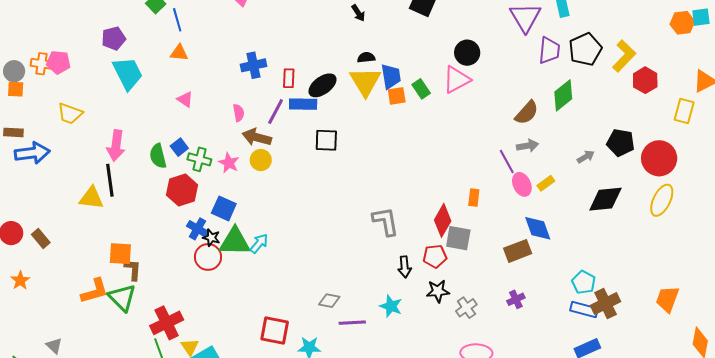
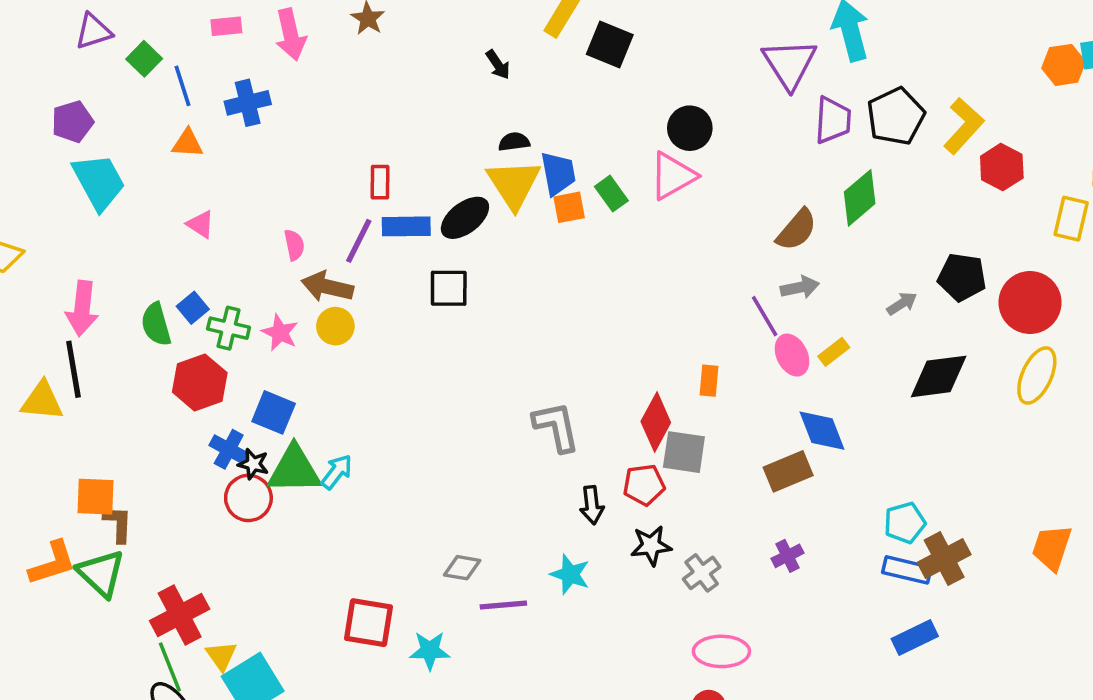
blue cross: (253, 65) -> (248, 103), moved
black ellipse: (322, 85) -> (465, 218), moved
cyan pentagon: (584, 282) -> (905, 523), turned 30

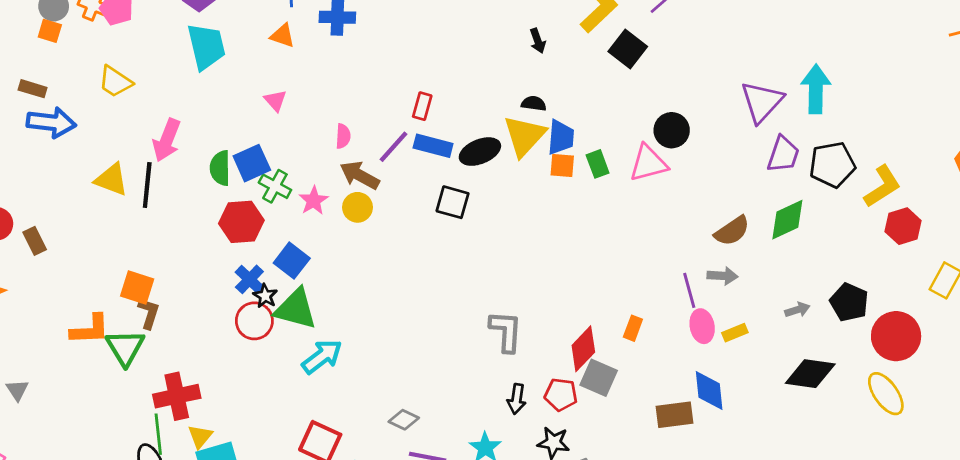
blue square: (193, 308) -> (252, 163), size x1.5
yellow ellipse: (1037, 375) -> (886, 394), turned -75
yellow triangle: (42, 401) -> (111, 180), moved
cyan arrow: (337, 472) -> (322, 357), moved, size x1.4

